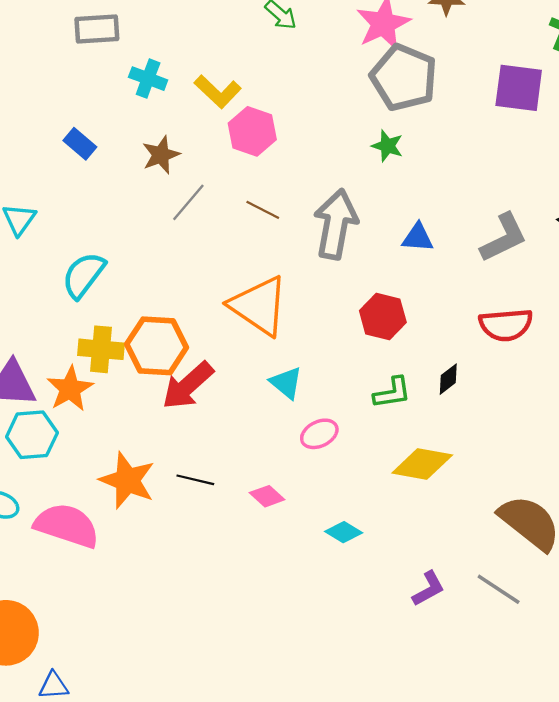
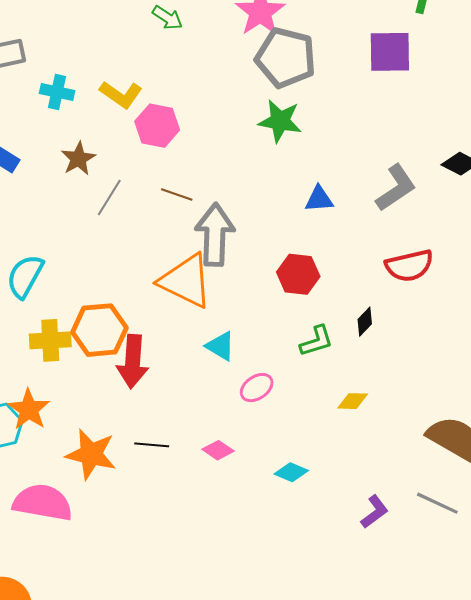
green star: (387, 146) -> (280, 121), size x1.5
gray arrow: (336, 224) -> (215, 235), moved
red arrow: (188, 386) -> (133, 362), turned -36
orange star: (70, 389) -> (29, 409), moved
yellow diamond: (422, 464) -> (353, 401), size x0.6

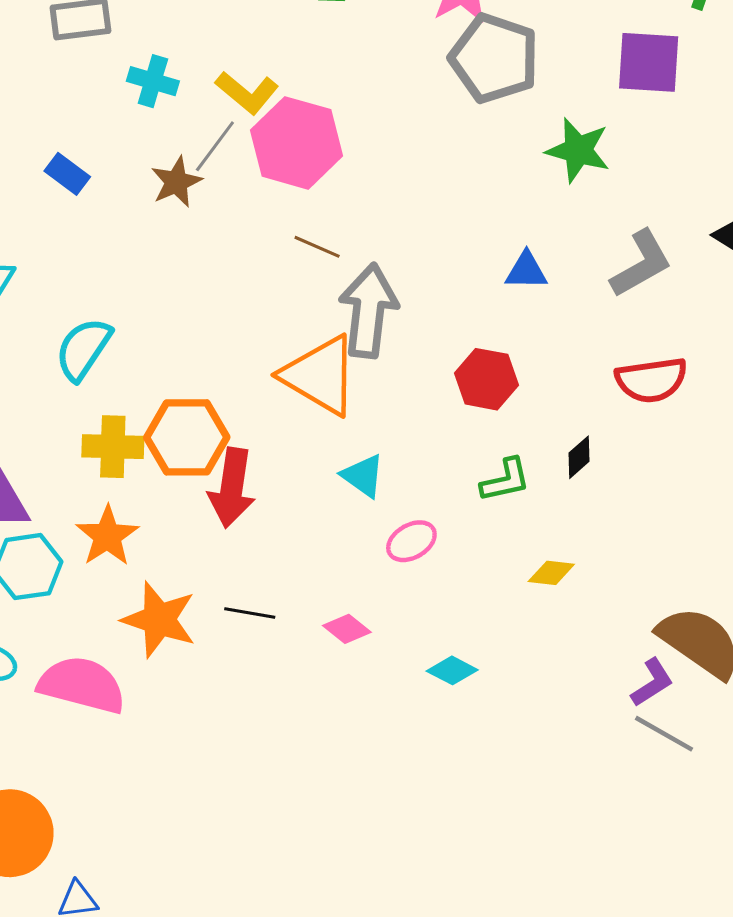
green star: (280, 121) -> (578, 150), moved
pink hexagon: (157, 126) -> (297, 143), size x1.4
gray line: (109, 197) -> (215, 146), moved
orange star: (29, 409) -> (107, 536), moved
purple L-shape: (375, 512) -> (652, 682), moved

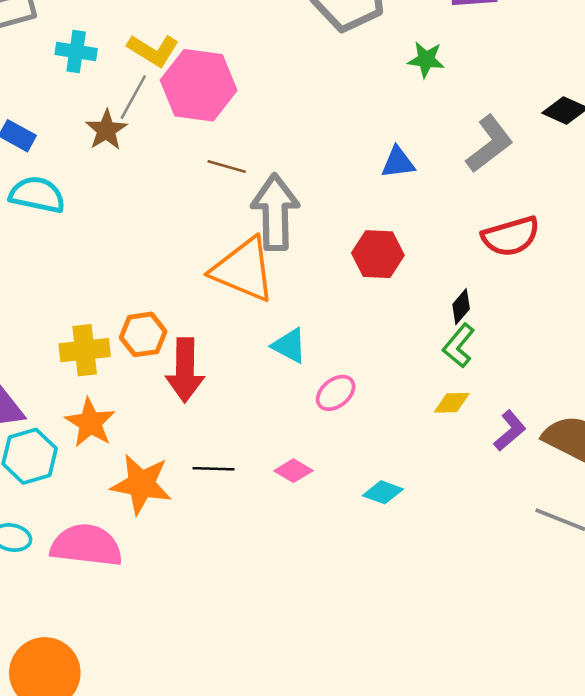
green star: (578, 150) -> (426, 60), size x0.7
cyan semicircle: (83, 349) -> (37, 195), moved, turned 76
orange hexagon: (187, 437) -> (143, 334), size x0.7
green L-shape: (505, 480) -> (459, 346), moved, turned 150
purple L-shape: (652, 682) -> (510, 431), moved

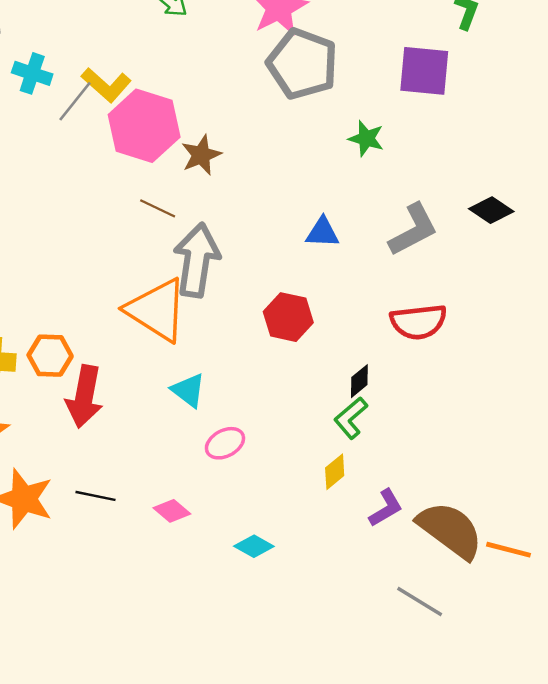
gray line: (133, 97) -> (75, 101), moved
brown star: (106, 130) -> (201, 155), moved
yellow diamond: (452, 403) -> (335, 472), turned -48

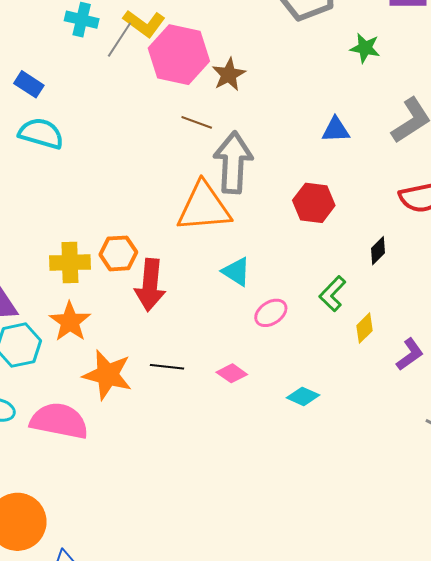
orange triangle: (157, 310) -> (204, 207), turned -32
green L-shape: (351, 418) -> (332, 294), moved

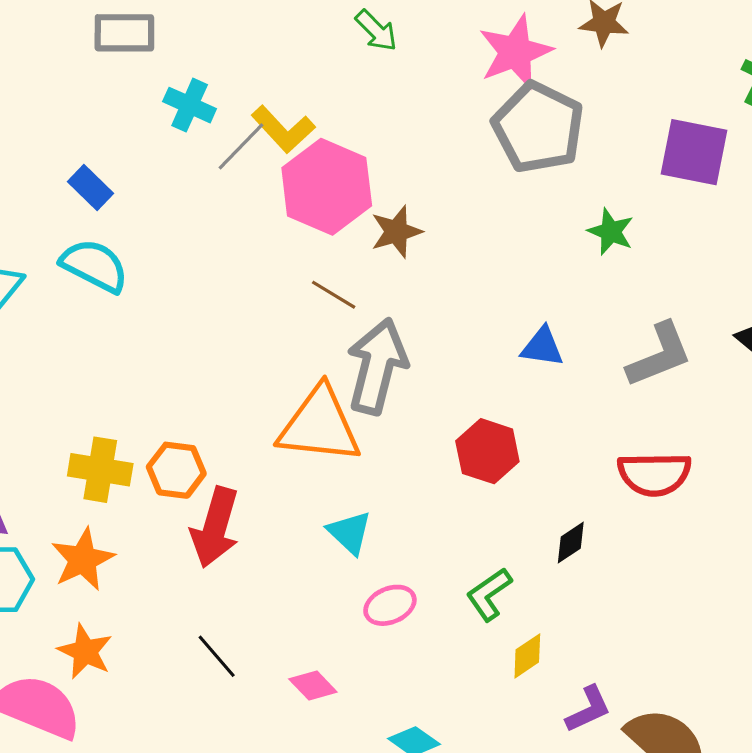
black line: (167, 367) -> (217, 656), turned 32
orange star: (107, 375) -> (85, 651), moved, size x0.7

